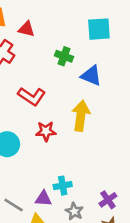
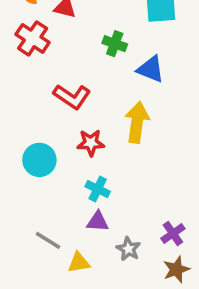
cyan cross: (63, 186) -> (98, 189), moved, turned 36
purple triangle: (43, 199) -> (98, 222), moved

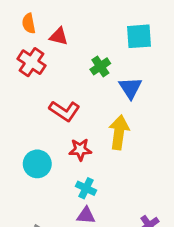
green cross: (115, 44) -> (100, 66), turned 36
blue triangle: (151, 69) -> (130, 88), turned 35

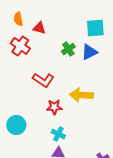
blue triangle: (130, 88) -> (89, 52), moved, turned 36
yellow arrow: (119, 132) -> (81, 95), turned -95
cyan circle: (37, 164) -> (16, 125), moved

